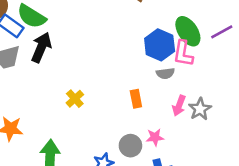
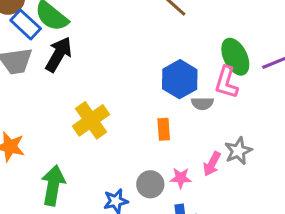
blue hexagon: (160, 45) -> (180, 79), moved
yellow cross: (75, 99) -> (91, 120), size x1.6
pink arrow: (179, 106) -> (212, 164), moved

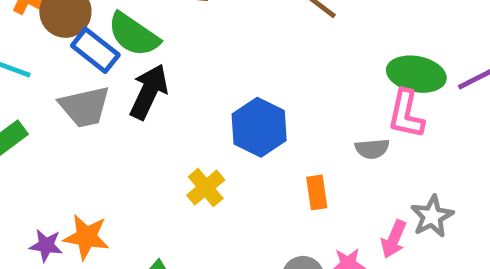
green ellipse: (235, 57) -> (416, 74), turned -48
blue hexagon: (180, 79) -> (259, 127), moved
yellow cross: (91, 120) -> (206, 188), size x0.7

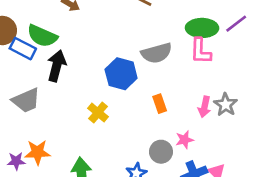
gray trapezoid: (85, 107) -> (26, 100), moved
gray semicircle: (372, 149) -> (157, 53), moved, size x1.6
pink arrow: (394, 239) -> (204, 107), moved

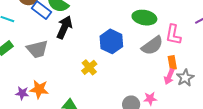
green ellipse: (202, 28) -> (144, 18), moved
gray semicircle: (157, 53) -> (152, 46), moved, turned -30
orange rectangle: (160, 104) -> (172, 63), moved

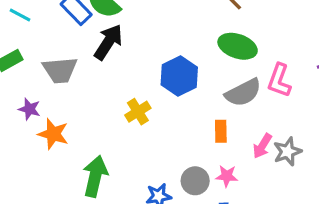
orange rectangle: (172, 63) -> (221, 131), moved
purple star: (22, 93) -> (29, 109), moved

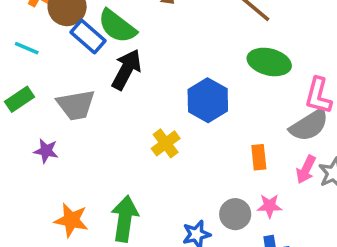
gray semicircle: (243, 93) -> (309, 125), moved
orange star: (53, 134) -> (71, 220), moved

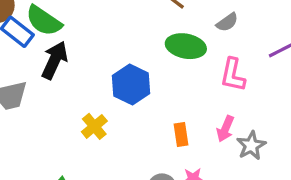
gray semicircle: (309, 125) -> (227, 22), moved, size x0.6
pink arrow: (306, 169) -> (225, 129), moved

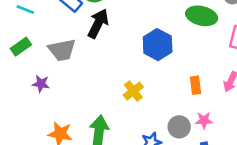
yellow cross: (94, 126) -> (133, 91), moved

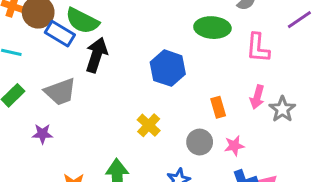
gray circle: (179, 127) -> (200, 142), moved

